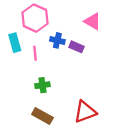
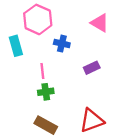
purple rectangle: (77, 47) -> (92, 68), moved, turned -48
pink line: (35, 53) -> (42, 71), moved

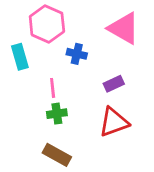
pink triangle: (100, 23) -> (124, 28), size x1.4
red triangle: (92, 120) -> (114, 122), moved

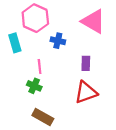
purple rectangle: (114, 84) -> (86, 63), turned -64
green cross: (57, 114) -> (34, 86), moved, turned 32

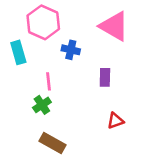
green cross: (34, 86) -> (42, 105), turned 32
red triangle: (86, 92) -> (115, 121), moved, size x0.6

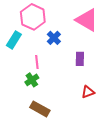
blue cross: (71, 50) -> (54, 38), turned 32
cyan rectangle: (18, 52) -> (14, 40), turned 48

